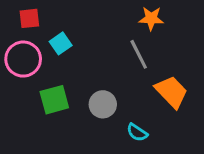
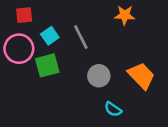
gray line: (139, 54) -> (81, 37), moved
green square: (54, 100) -> (47, 65), moved
gray circle: (103, 104) -> (99, 76), moved

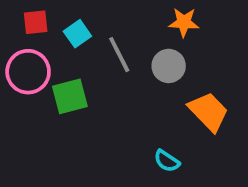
cyan square: (50, 36) -> (77, 34), moved
gray circle: (99, 76) -> (169, 66), moved

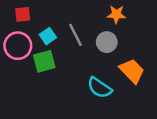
cyan square: (77, 34) -> (48, 36), moved
cyan semicircle: (167, 161) -> (100, 88), moved, size x1.5

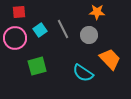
green square: (44, 61) -> (37, 66), moved

